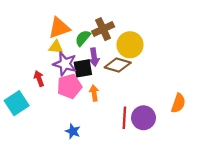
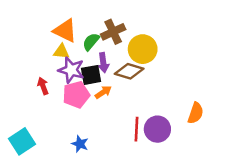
orange triangle: (59, 28) -> (65, 31), turned 45
orange arrow: (94, 93) -> (103, 92), moved, turned 64
cyan square: (17, 103) -> (22, 141), moved

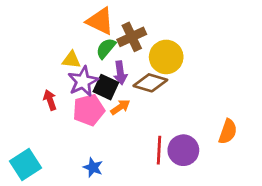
orange triangle: (65, 31) -> (100, 21), moved
purple star: (71, 70) -> (83, 81), turned 30
black square: (91, 75) -> (106, 87), turned 35

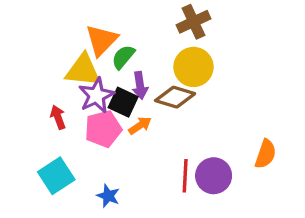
orange triangle: (100, 21) -> (101, 40), moved, turned 48
brown cross: (132, 37) -> (194, 22), moved
yellow triangle: (71, 60) -> (83, 70), size x1.6
cyan square: (26, 165) -> (56, 176), moved

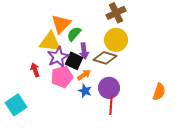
cyan square: (56, 176) -> (16, 105), moved
purple circle: (214, 176) -> (109, 88), moved
blue star: (108, 196) -> (85, 91), moved

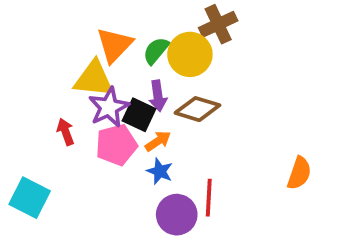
green semicircle: (74, 34) -> (156, 51), moved
yellow circle: (116, 40) -> (190, 54), moved
purple circle: (109, 88) -> (177, 215), moved
cyan square: (16, 105) -> (30, 198), turned -30

